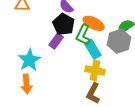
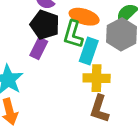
cyan rectangle: (93, 49) -> (89, 51), turned 60

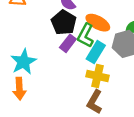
purple rectangle: (39, 48) -> (68, 43), moved

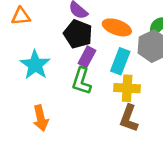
green L-shape: (86, 35) -> (82, 81), moved
cyan star: (24, 62) -> (35, 65), moved

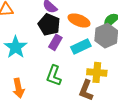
cyan rectangle: (120, 61) -> (81, 46), turned 42
green L-shape: (82, 81) -> (54, 76), moved
yellow cross: (127, 88) -> (97, 72), moved

